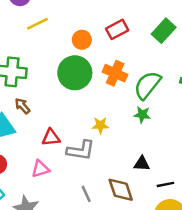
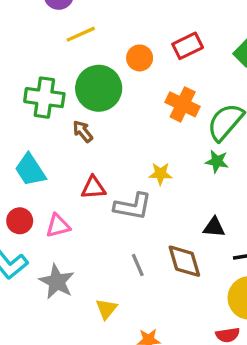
green circle: (75, 73) -> (99, 88), moved
brown arrow: (23, 106) -> (83, 131), moved
pink triangle: (40, 169) -> (58, 226), moved

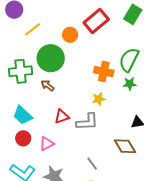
red rectangle: (188, 46) -> (96, 21), size x1.4
orange cross: (183, 104) -> (104, 72), moved
red circle: (20, 221) -> (23, 138), moved
gray line: (138, 265) -> (92, 164), moved

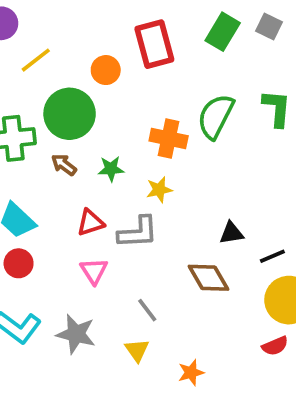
red rectangle: (96, 21) -> (154, 44), turned -65
green star: (130, 84) -> (111, 169), moved
pink triangle: (47, 144) -> (94, 271), moved, turned -35

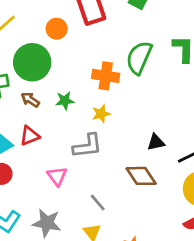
red triangle: (90, 223) -> (30, 136), moved

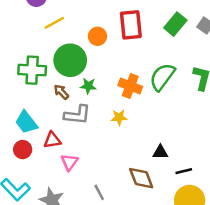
green star: (65, 101) -> (88, 86), moved
red triangle: (30, 136) -> (52, 140), moved
gray L-shape: (87, 146) -> (77, 115), moved

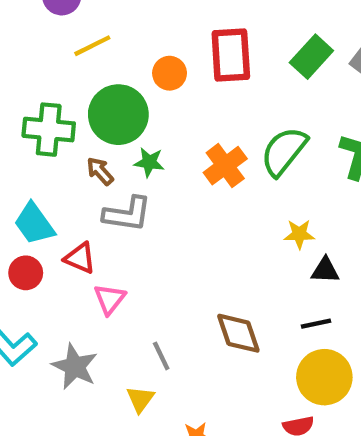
orange cross: (130, 86) -> (225, 166), turned 30
yellow star: (119, 117) -> (299, 234), moved
red triangle: (52, 140) -> (80, 258), turned 30
black triangle: (160, 152) -> (325, 270), moved

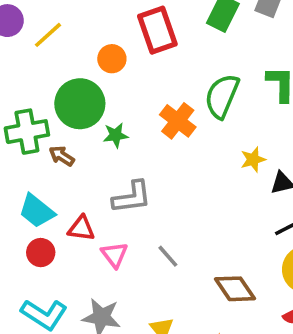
yellow line: (92, 46) -> (48, 35), moved
brown arrow: (100, 171) -> (62, 156), moved
gray L-shape: (127, 214) -> (132, 197), moved
brown diamond: (238, 333) -> (235, 289), moved
gray line: (161, 356) -> (168, 256), moved

